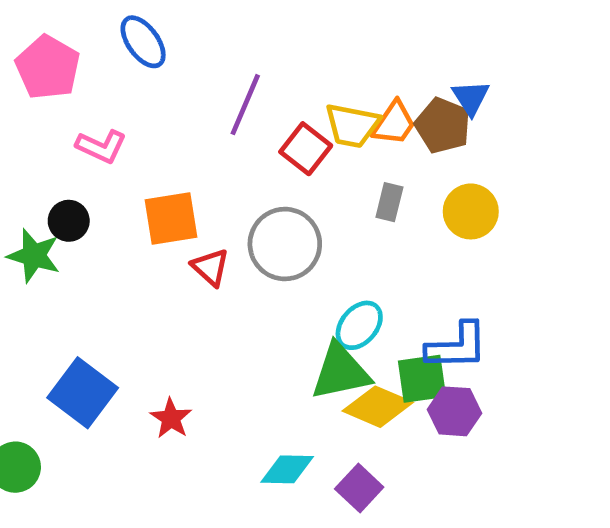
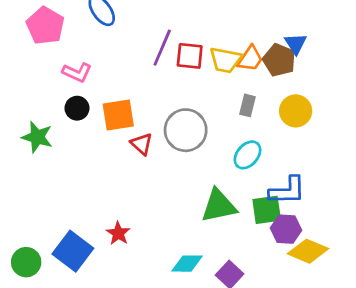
red square: (306, 149) -> (190, 56), moved, turned -32
black circle: (69, 221) -> (77, 108), moved
cyan ellipse: (359, 325) -> (247, 155), moved
blue square: (83, 393) -> (73, 251), moved
yellow diamond: (378, 407) -> (308, 251), moved

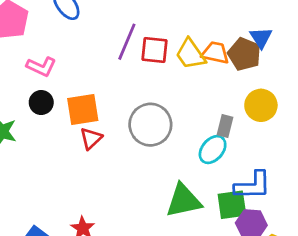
orange trapezoid: (250, 59) -> (215, 53), turned -112
yellow trapezoid: (225, 60) -> (190, 54), turned 44
gray rectangle: (247, 105) -> (225, 126), moved
red triangle: (142, 144) -> (91, 138), moved, turned 35

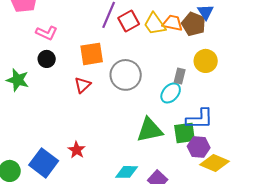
red square: (155, 50) -> (129, 21), turned -35
orange square: (83, 109) -> (92, 54), moved

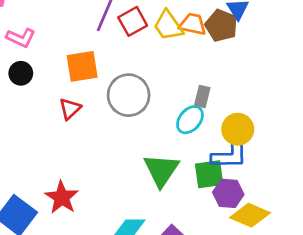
yellow circle: (206, 61) -> (238, 129), moved
green triangle: (150, 130) -> (161, 170), turned -44
red star: (77, 150) -> (62, 197), size x1.4

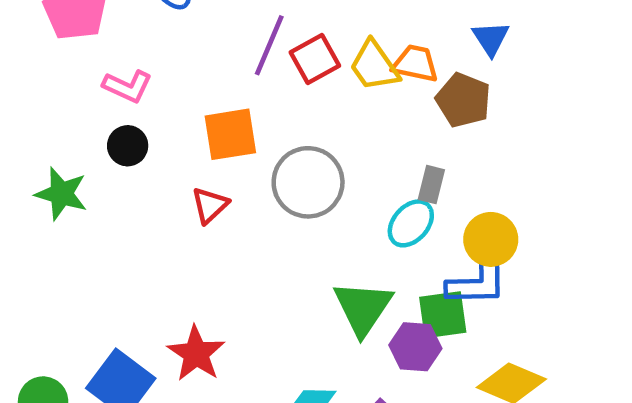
brown pentagon: (221, 26) -> (463, 100), moved
purple hexagon: (228, 193) -> (415, 347), moved

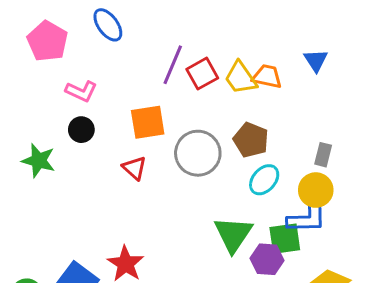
brown pentagon: (463, 100) -> (251, 140), moved
gray rectangle: (431, 185) -> (323, 155), moved
red triangle: (210, 205) -> (134, 168), turned -35

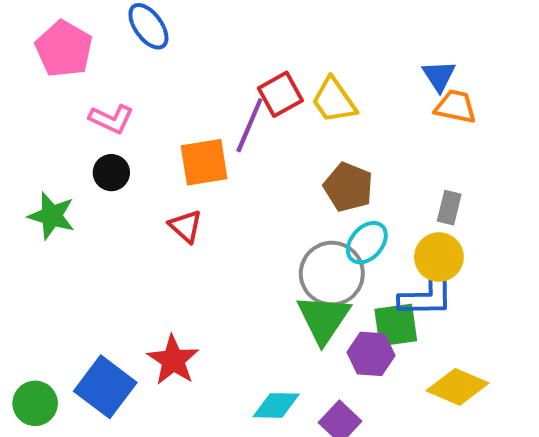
purple line: (173, 65) -> (249, 125), moved
orange trapezoid: (267, 77) -> (455, 107), moved
gray circle: (198, 153) -> (332, 274), moved

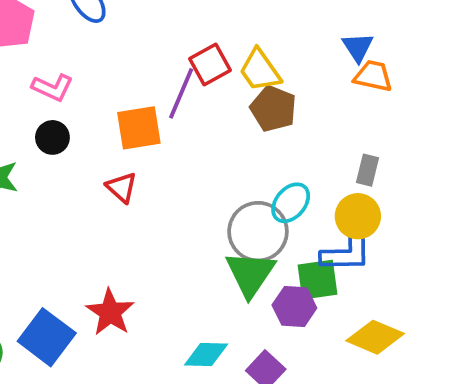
brown pentagon: (348, 187) -> (273, 109), moved

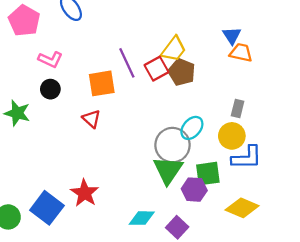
red square: (210, 64) -> (157, 69), moved
yellow trapezoid: (260, 70) -> (174, 49), turned -108
purple line: (181, 93) -> (127, 63), turned -48
blue L-shape: (346, 253) -> (247, 158), moved

